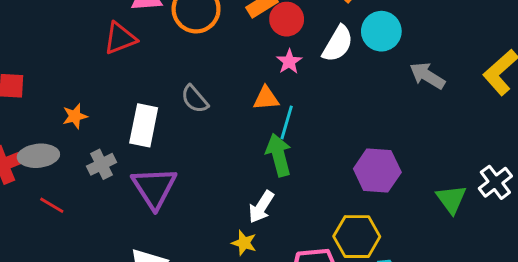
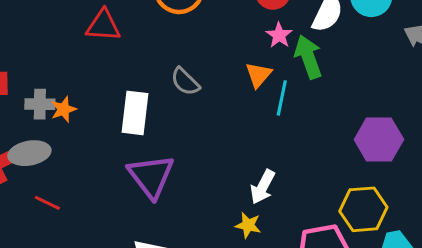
red triangle: (120, 38) -> (103, 25), turned 30
orange triangle: (266, 98) -> (259, 75), turned -40
green arrow: (279, 155) -> (308, 57), moved
gray cross: (101, 164) -> (40, 104), moved, turned 32

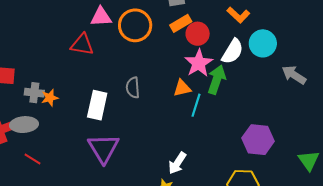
pink star: (279, 35) -> (199, 63), size x1.6
green arrow: (308, 57) -> (217, 80), turned 32
orange triangle: (259, 75) -> (182, 88), turned 30
gray semicircle: (185, 82) -> (133, 88), turned 35

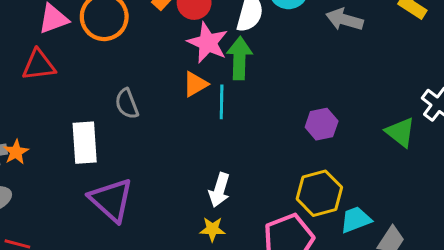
purple hexagon: (258, 140) -> (322, 124), size x0.7

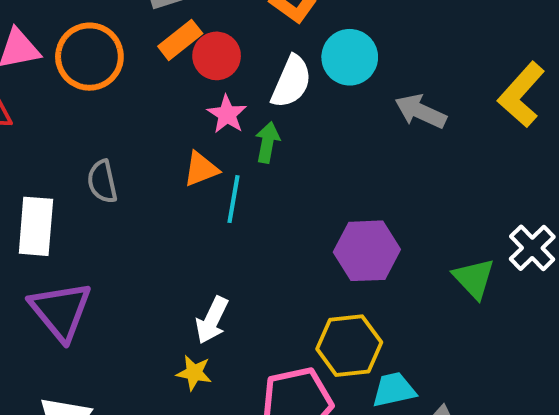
pink star: (208, 43) -> (227, 114), size x0.7
green arrow: (239, 58) -> (267, 142), size x0.7
purple hexagon: (322, 124) -> (367, 251), size x1.4

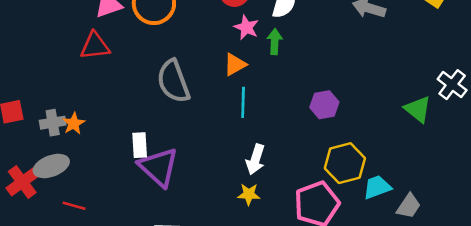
gray semicircle: (102, 182) -> (173, 81), size x1.6
cyan line: (233, 199) -> (243, 102), moved
white rectangle: (36, 226) -> (140, 145), moved, size x0.7
purple hexagon: (367, 251) -> (324, 105), moved, size x0.7

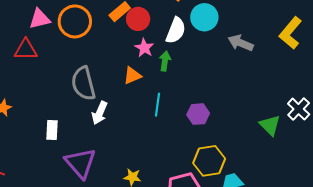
cyan line: (243, 102) -> (158, 105), moved
white arrow: (255, 159) -> (100, 113), moved
purple triangle: (159, 167) -> (81, 163), moved

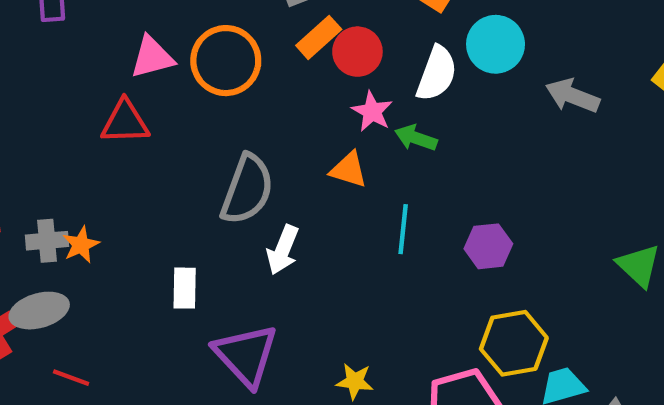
green arrow: (165, 61) -> (416, 138), turned -78
orange triangle: (132, 75) -> (349, 170), turned 42
gray semicircle: (83, 83) -> (247, 189), turned -144

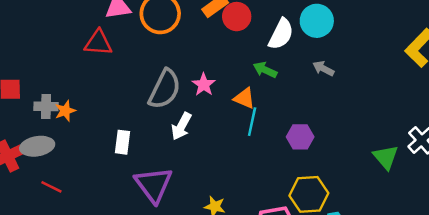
gray arrow: (573, 96) -> (323, 68), moved, size x0.7
pink star: (372, 111) -> (204, 85), moved
orange triangle: (349, 170) -> (244, 98), moved

